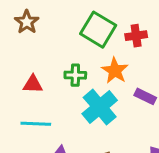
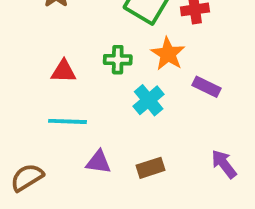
cyan cross: (100, 107) -> (149, 100), size x0.7

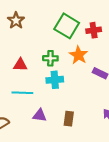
cyan cross: (149, 100) -> (55, 80), moved, turned 35
brown rectangle: (151, 168) -> (69, 119), turned -64

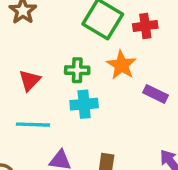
red triangle: (20, 65) -> (30, 80), turned -48

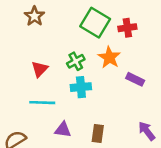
green cross: (77, 70) -> (76, 61), turned -30

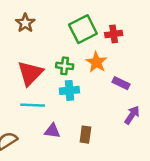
green square: (95, 23) -> (83, 29), turned 32
green cross: (76, 61) -> (65, 66), turned 35
red triangle: (40, 69) -> (30, 73), size x1.6
purple arrow: (147, 131) -> (132, 115), moved, turned 72

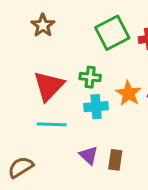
orange star: (96, 62) -> (129, 93), moved
purple triangle: (52, 131) -> (89, 155), moved, turned 35

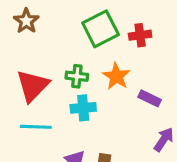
orange star: (129, 93) -> (116, 76), moved

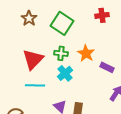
green square: (101, 29) -> (62, 23), moved, turned -30
red cross: (140, 35) -> (102, 15), moved
cyan cross: (83, 108) -> (65, 73), turned -35

